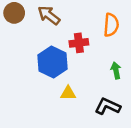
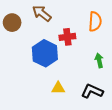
brown circle: (14, 13) -> (12, 23), moved
yellow triangle: (68, 93) -> (58, 88), moved

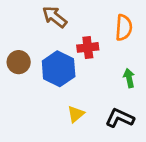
brown circle: (12, 23) -> (19, 62), moved
yellow triangle: (58, 88) -> (76, 114), turned -40

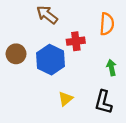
black L-shape: (120, 118) -> (103, 102), turned -100

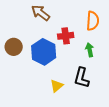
green arrow: (111, 68) -> (90, 50), moved
black L-shape: (103, 102) -> (82, 78), moved

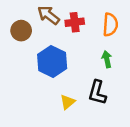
red cross: (66, 36) -> (75, 22), moved
brown circle: (14, 47) -> (21, 31), moved

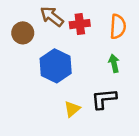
black L-shape: (97, 92) -> (104, 99), turned 70

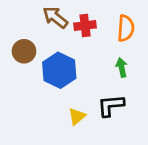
brown circle: (23, 33) -> (24, 51), moved

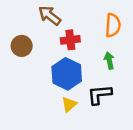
red cross: (85, 25) -> (70, 40), moved
blue hexagon: (59, 70) -> (67, 74), moved

